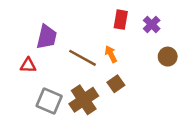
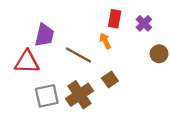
orange arrow: (111, 54) -> (105, 41), moved
red triangle: (28, 65) -> (27, 62), size x1.6
gray square: (49, 101) -> (47, 96), turned -35

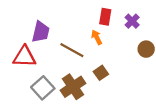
gray square: (47, 96) -> (43, 88), turned -30

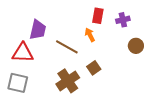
purple cross: (132, 21) -> (123, 20), turned 32
gray square: (43, 88) -> (18, 83), moved, turned -35

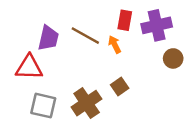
purple cross: (123, 20) -> (157, 25), size x1.6
brown line: (67, 47) -> (85, 36), moved
gray square: (18, 83) -> (43, 106), moved

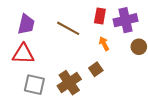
purple trapezoid: (48, 38) -> (26, 24), moved
orange arrow: (115, 44) -> (104, 44), moved

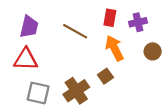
purple cross: (126, 20) -> (138, 22), size x0.7
orange arrow: (104, 44) -> (114, 48), size x1.6

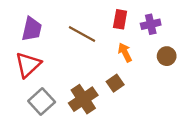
orange arrow: (114, 48) -> (125, 52), size x0.7
red triangle: (26, 59) -> (28, 65), turned -45
gray square: (38, 93) -> (42, 101), turned 35

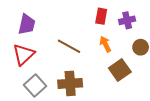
brown line: (82, 34) -> (69, 46), moved
brown square: (115, 83) -> (120, 70), moved, size x1.5
brown cross: (83, 99) -> (70, 83), turned 30

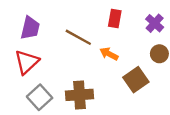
purple cross: (127, 20) -> (155, 23), moved, turned -35
orange arrow: (105, 44) -> (109, 54), moved, turned -35
brown line: (69, 46) -> (78, 37), moved

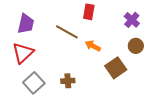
red rectangle: (115, 19) -> (89, 12), moved
brown cross: (79, 95) -> (68, 81), size x0.6

